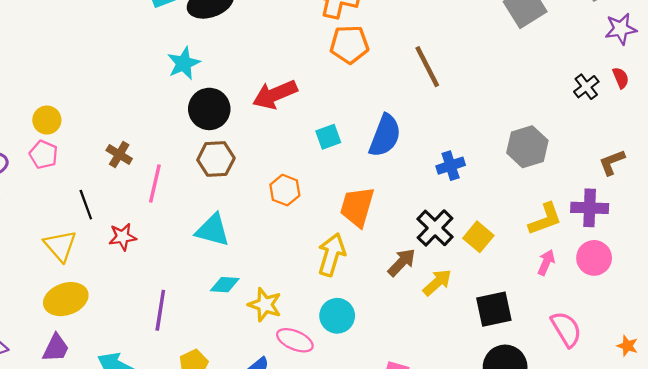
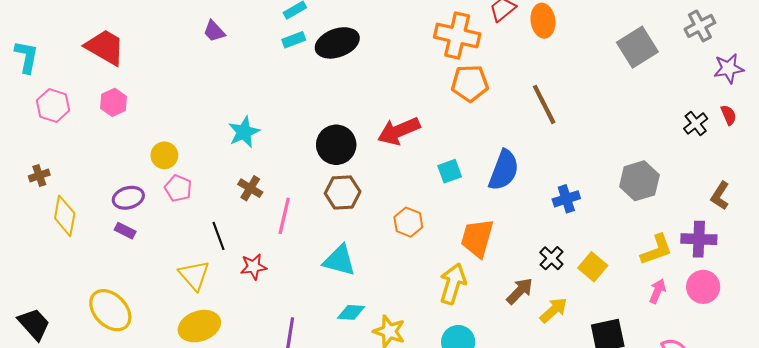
cyan star: (184, 63) -> (244, 132), moved
yellow circle: (47, 120) -> (164, 155), moved
brown L-shape: (612, 162) -> (720, 196), turned -36
black cross: (435, 228) -> (551, 258), size x0.7

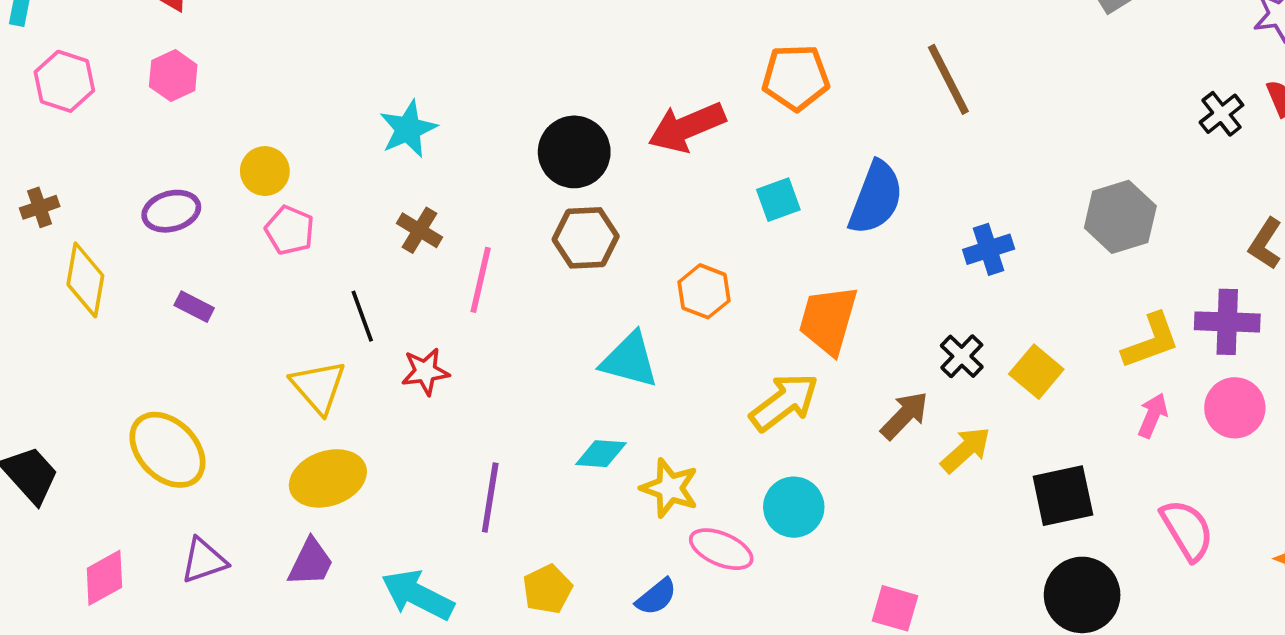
orange pentagon: (470, 83) -> (796, 77), moved
purple ellipse: (128, 198) -> (171, 211), moved
cyan triangle: (339, 260) -> (630, 360), moved
yellow arrow: (453, 284) -> (784, 402), turned 36

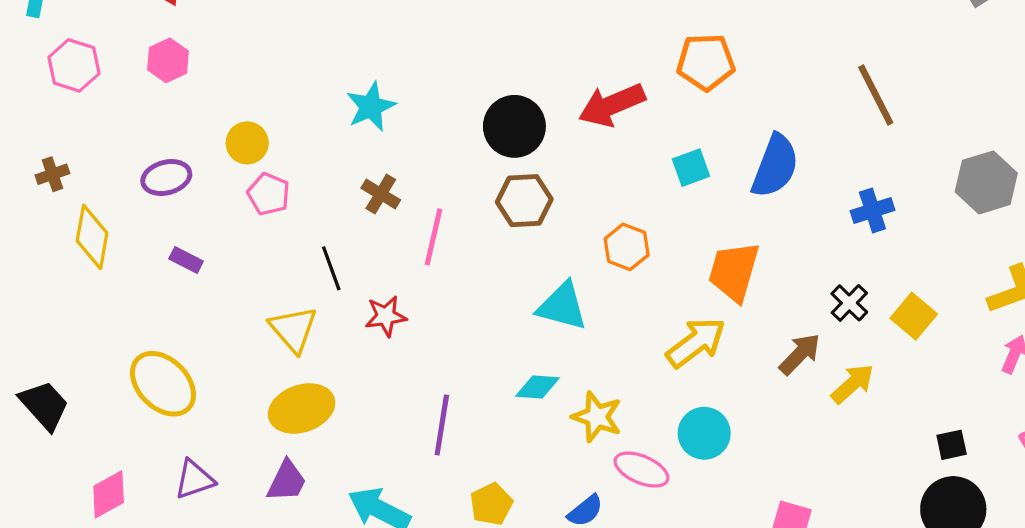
brown line: (948, 79) -> (876, 95), moved
black square: (1063, 496) -> (952, 445), moved, size x0.6

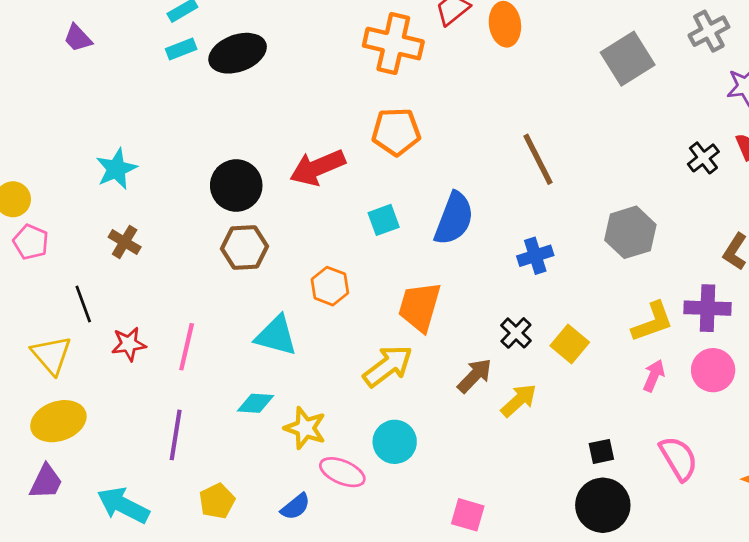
pink line: (434, 237) -> (187, 347), moved

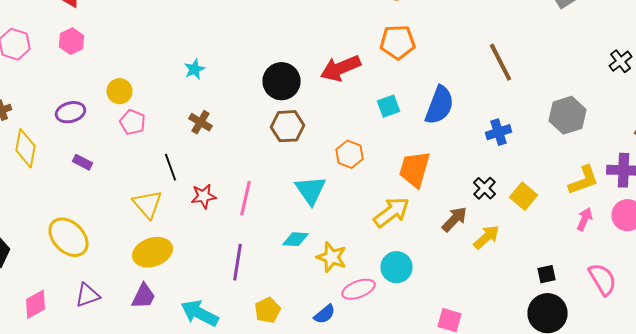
cyan star: (116, 169) -> (194, 69), size x0.7
cyan triangle: (276, 336) -> (310, 190), turned 40
pink ellipse: (342, 472) -> (358, 289), turned -44

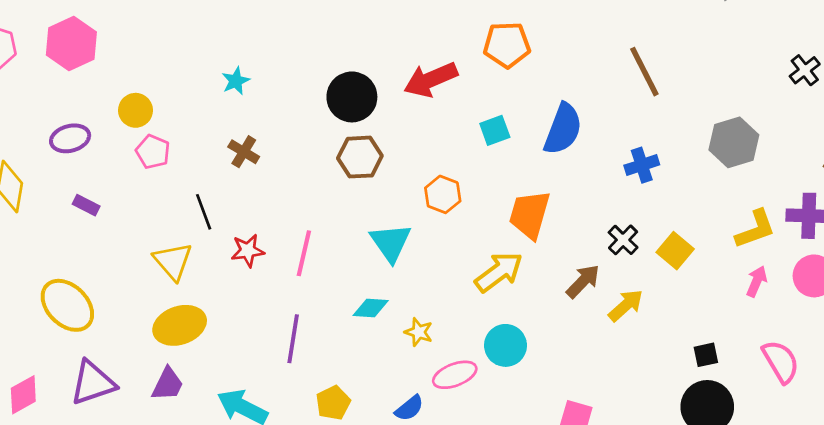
pink hexagon: (72, 41) -> (71, 44), size x1.5
yellow star: (332, 257) -> (419, 332), size x0.7
purple triangle: (88, 295) -> (93, 383), size x1.4

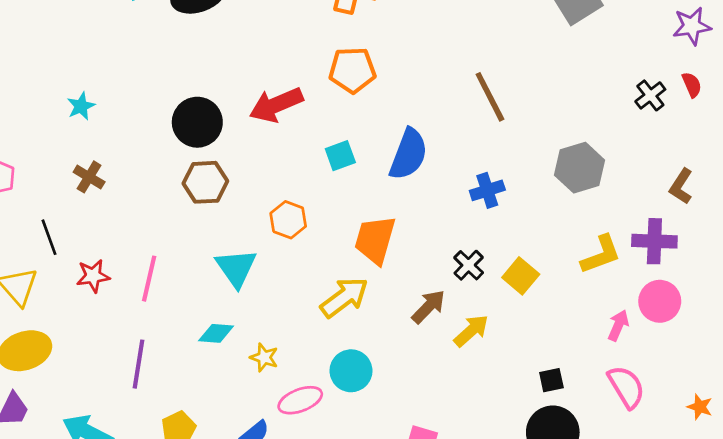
pink arrow: (757, 281) -> (618, 325), moved

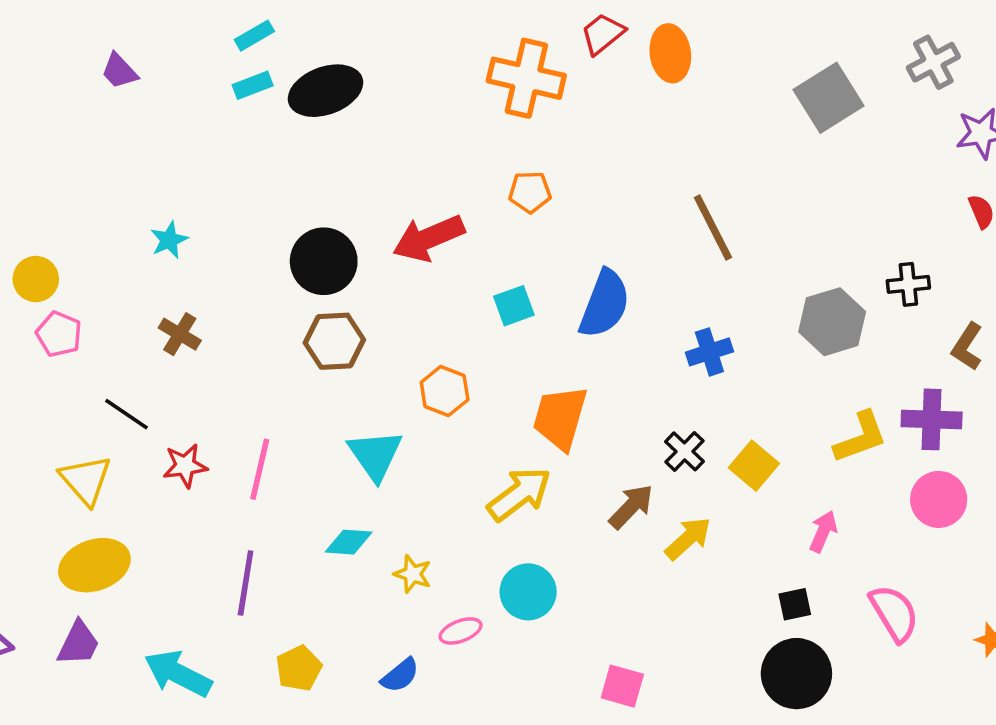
orange pentagon: (352, 70) -> (530, 192), size x0.7
black cross: (650, 95) -> (908, 284), moved, turned 32
black line: (49, 237) -> (126, 414), turned -36
pink arrow: (618, 325) -> (823, 531), moved
pink ellipse: (300, 400) -> (461, 631), size x0.7

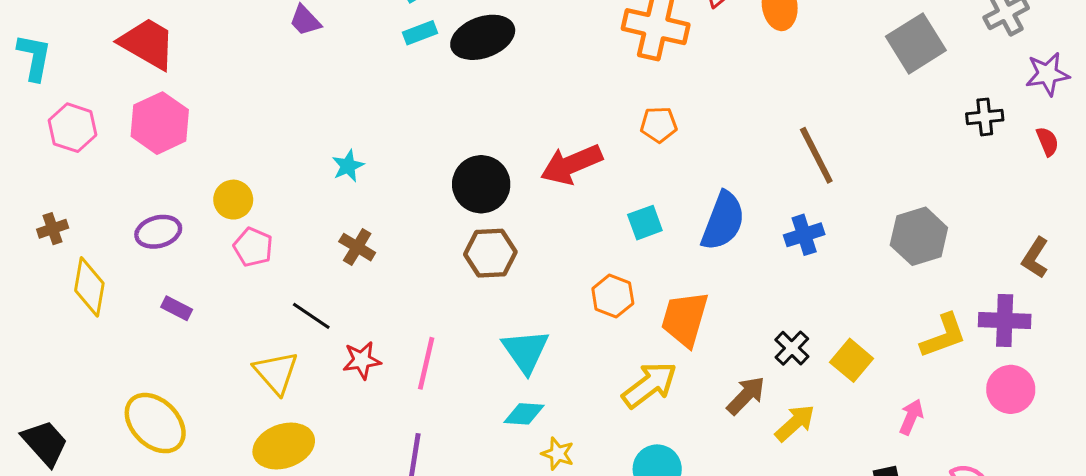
black cross: (908, 284) -> (985, 117), moved
blue cross: (709, 352) -> (804, 235), moved
orange hexagon: (445, 391) -> (613, 296), moved
cyan diamond: (349, 542) -> (524, 414), moved

